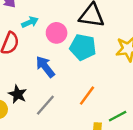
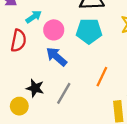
pink circle: (57, 33) -> (54, 30), moved

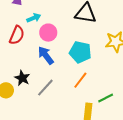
cyan pentagon: (89, 31) -> (80, 52), moved

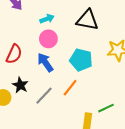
cyan arrow: (34, 18) -> (47, 19), moved
red semicircle: (17, 35) -> (14, 54), moved
orange line: (80, 80) -> (70, 88), moved

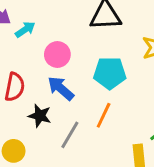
cyan arrow: (47, 19) -> (25, 30), moved
black star: (20, 85) -> (40, 116), moved

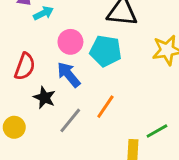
cyan pentagon: (110, 73) -> (106, 51), moved

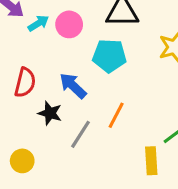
pink circle: (70, 42) -> (69, 24), moved
yellow circle: (14, 127) -> (22, 161), moved

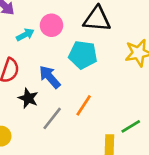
cyan arrow: (38, 23) -> (25, 35), moved

